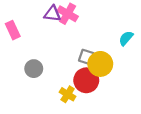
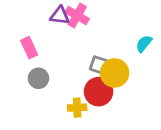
pink rectangle: (13, 30) -> (29, 48), moved
yellow cross: (68, 94) -> (77, 108), turned -35

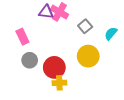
gray square: (99, 65) -> (85, 26), moved, turned 32
red circle: (99, 92) -> (54, 67), moved

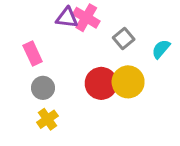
red circle: (54, 67) -> (101, 83), moved
yellow cross: (59, 83) -> (47, 119), moved, turned -32

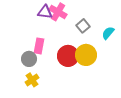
pink rectangle: (33, 54) -> (39, 46), moved, turned 35

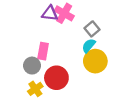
cyan semicircle: (108, 33) -> (89, 46), moved
red circle: (68, 56) -> (56, 78), moved

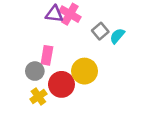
cyan semicircle: (89, 46) -> (117, 36), moved
yellow circle: (95, 61) -> (85, 71), moved

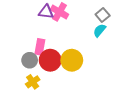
gray square: (100, 31) -> (103, 15), moved
red circle: (61, 84) -> (50, 60), moved

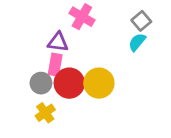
purple triangle: (46, 12) -> (58, 42), moved

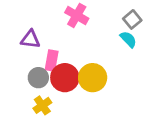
purple triangle: (58, 42) -> (30, 39), moved
cyan semicircle: (137, 42) -> (128, 39), turned 96

